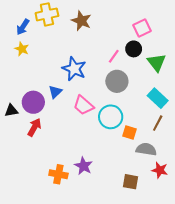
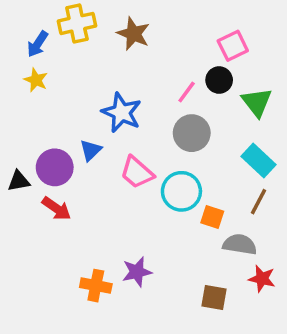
red arrow: (34, 127) -> (56, 208), turned 96
purple star: (83, 166) -> (137, 272), turned 30

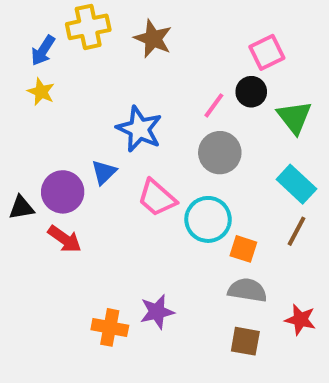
gray semicircle: (240, 244) -> (247, 290), moved

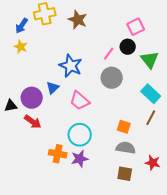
cyan circle: (208, 219) -> (80, 135), moved
orange cross: (110, 327) -> (58, 154), moved

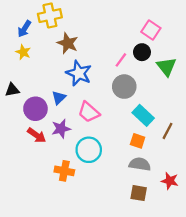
brown star: (78, 20) -> (68, 43), moved
pink square: (136, 27) -> (151, 30), turned -30
cyan rectangle: (151, 94) -> (143, 115), moved
black triangle: (11, 106) -> (12, 90), moved
purple star: (80, 159) -> (61, 129), moved

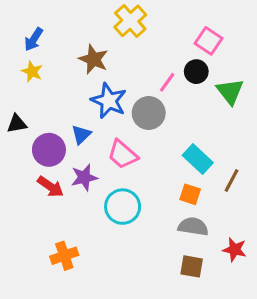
yellow cross: (50, 16) -> (130, 21), moved, turned -30
gray circle: (124, 87) -> (149, 113), moved
orange cross: (64, 171) -> (64, 256), moved, turned -30

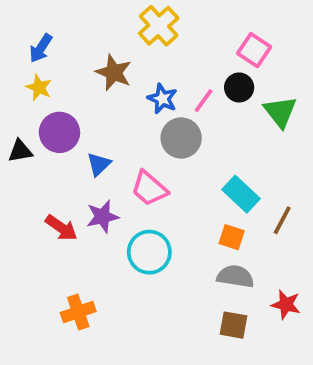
blue star: (109, 101) -> (162, 99), moved, size x0.7
purple circle: (49, 150) -> (59, 132), moved

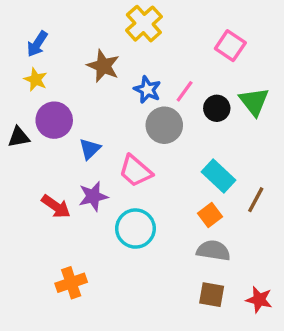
black circle: (239, 87) -> (217, 108), moved
orange square: (232, 237) -> (210, 215), turned 35
red star: (286, 305) -> (259, 300), moved

